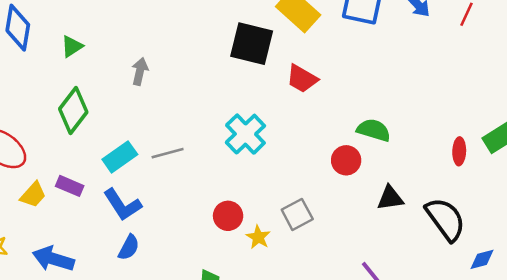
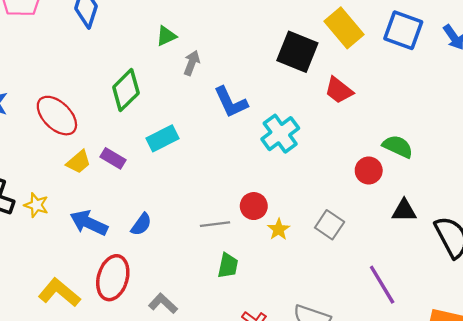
green triangle: (72, 46) -> (166, 36), moved
gray line: (168, 153) -> (215, 224), moved
blue L-shape: (122, 205) -> (231, 102), moved
gray square: (297, 214) -> (330, 225), moved, turned -36
blue semicircle: (129, 247) -> (141, 224), moved

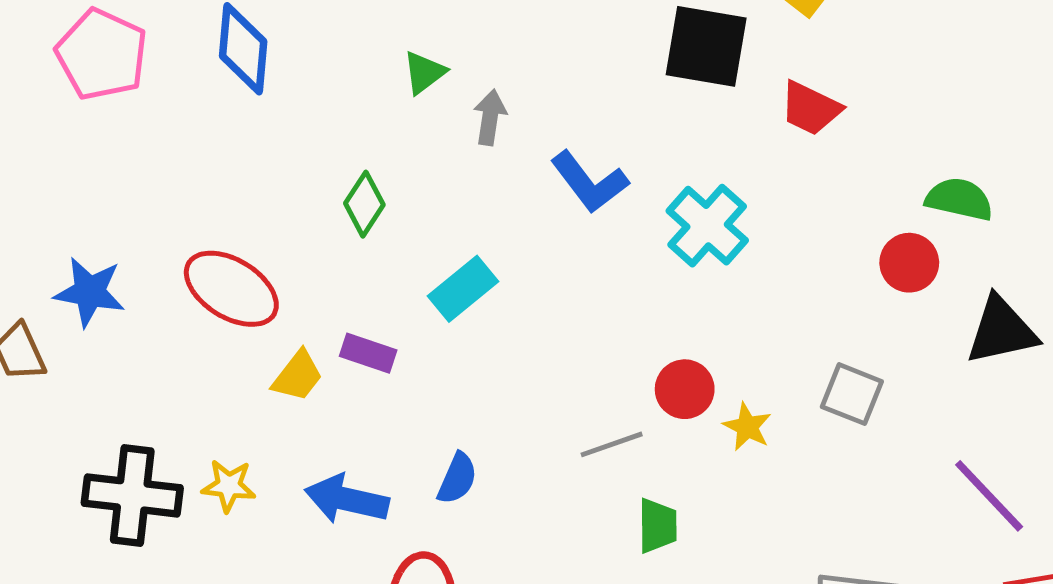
green diamond: (126, 90) -> (364, 204), size x0.7
black triangle: (404, 210) -> (1002, 330), size x1.4

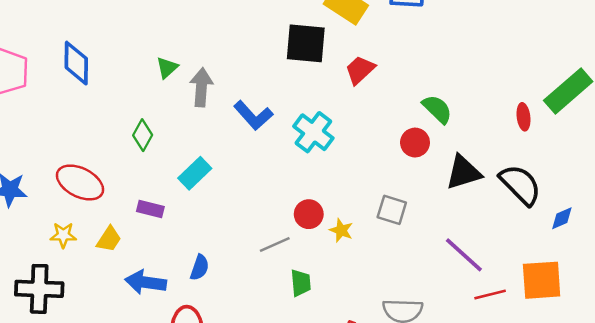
red trapezoid: (810, 108) -> (360, 70), turned 116
gray arrow: (490, 117) -> (201, 87), size x1.4
green semicircle: (959, 199) -> (437, 109), turned 36
yellow trapezoid: (298, 376) -> (109, 239), moved
yellow star: (229, 486) -> (63, 235), moved

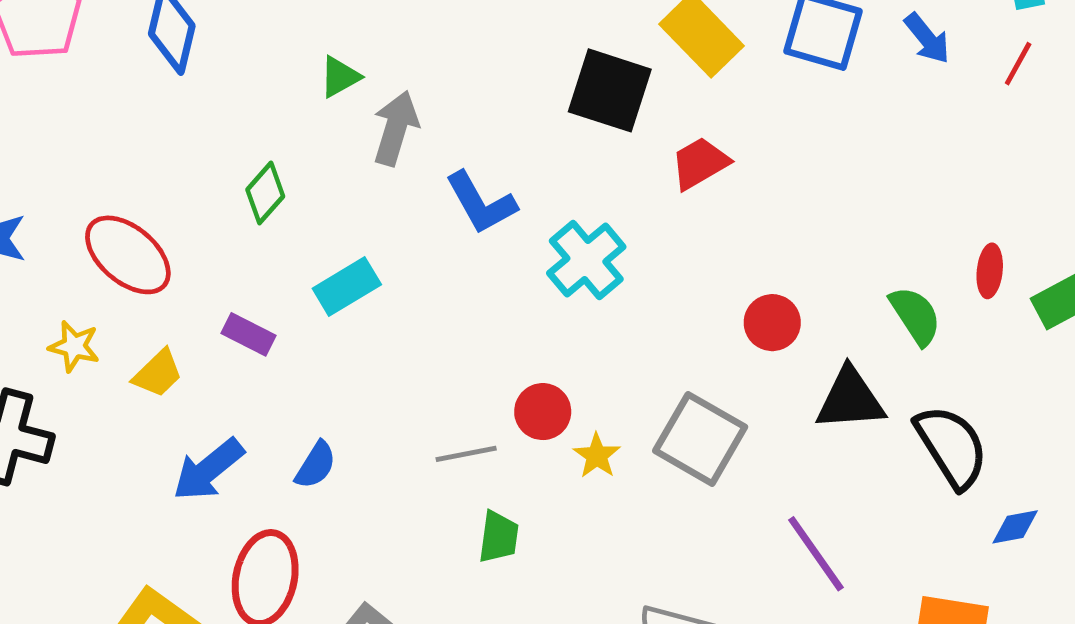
green semicircle: (437, 109) -> (915, 316), moved
red ellipse: (523, 117) -> (990, 271), moved
gray square: (392, 210) -> (700, 439), size x1.5
blue arrow: (146, 282) -> (208, 470), turned -60

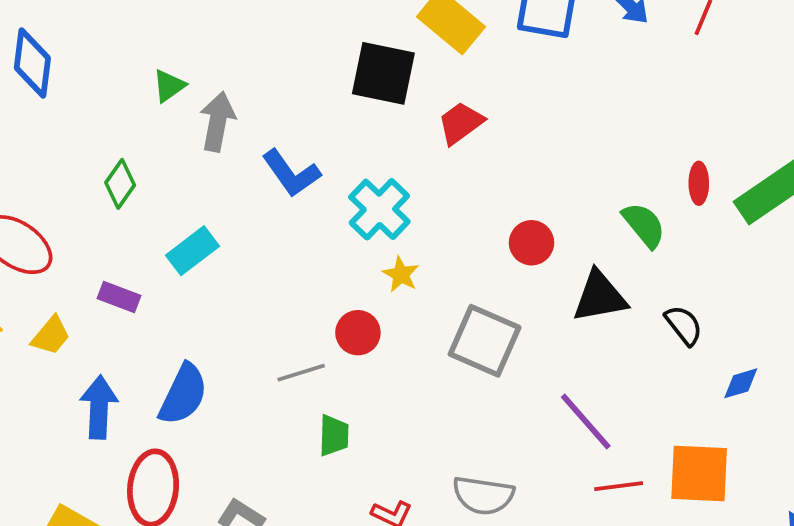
black semicircle: (952, 447) -> (684, 325), size x0.6
yellow star: (597, 456) -> (401, 274), moved
blue semicircle: (316, 465) -> (183, 394), size x1.6
blue arrow: (208, 470) -> (99, 407), turned 138

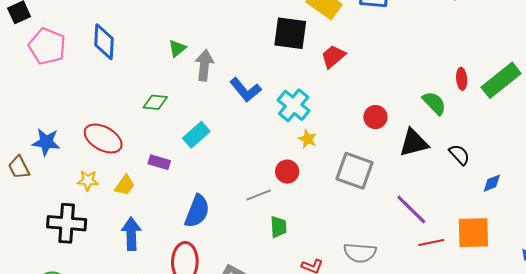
green diamond: (120, 184) -> (155, 102), turned 65
blue arrow: (99, 407) -> (131, 234), moved

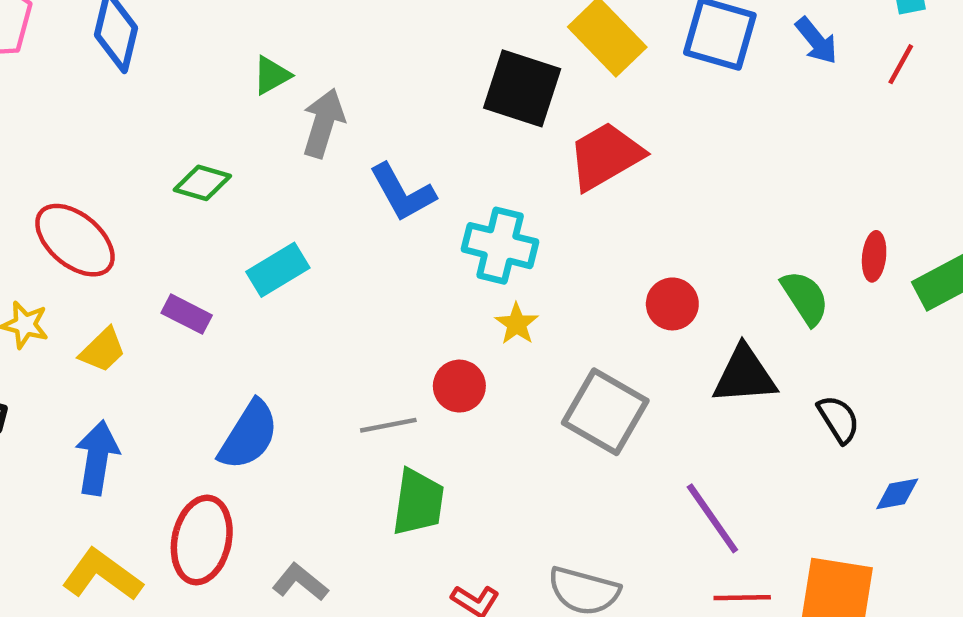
red trapezoid: (333, 56) -> (606, 156), size x1.4
cyan cross: (294, 105) -> (500, 246), turned -36
green trapezoid: (278, 227) -> (418, 502), size x1.4

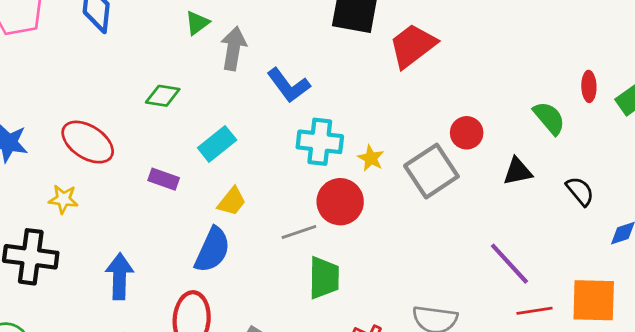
cyan cross: (500, 246) -> (320, 142), moved
yellow trapezoid: (103, 350) -> (232, 201), moved
black triangle: (745, 375) -> (518, 171), size x0.7
red circle: (459, 386) -> (340, 202), size x1.4
gray square: (605, 412) -> (431, 171), moved, turned 34

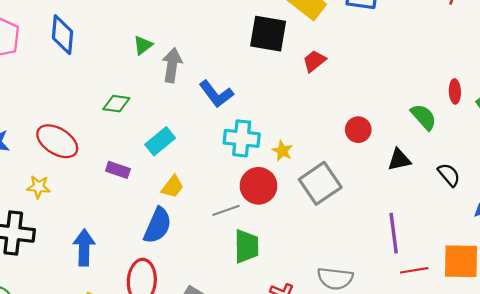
red trapezoid: (413, 46) -> (314, 61), size x0.6
gray square: (431, 171) -> (320, 183), moved
purple line: (509, 264) -> (394, 233), turned 36

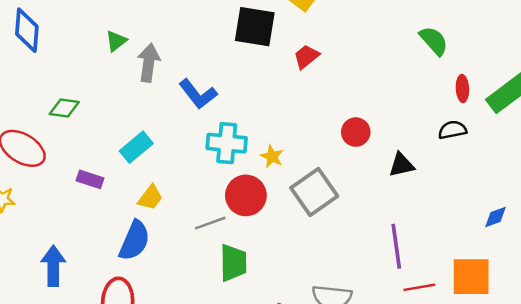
green diamond: (116, 104) -> (64, 108), moved
green semicircle: (424, 117) -> (434, 41), moved
black semicircle: (449, 175) -> (452, 130), moved, turned -60

